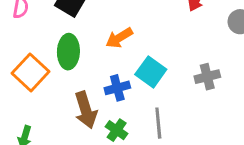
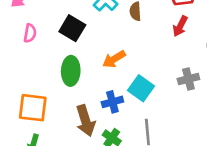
orange square: (31, 72) -> (33, 108), moved, turned -36
gray cross: (207, 77) -> (188, 79), moved

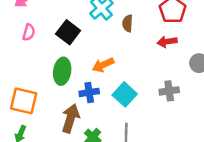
red arrow: (180, 26) -> (167, 42), turned 48
blue cross: (112, 102) -> (89, 92), moved
brown arrow: (85, 121) -> (70, 118), turned -152

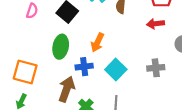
orange arrow: (103, 65) -> (97, 42), turned -42

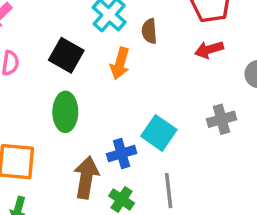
orange arrow: (97, 42) -> (120, 63), moved
blue cross: (84, 67) -> (122, 154), moved

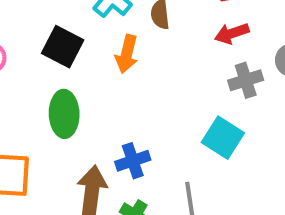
gray cross: (221, 119) -> (246, 80), moved
cyan square: (159, 133) -> (223, 138), moved

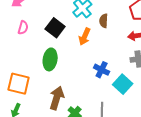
blue cross: (133, 161) -> (102, 70), moved, turned 35

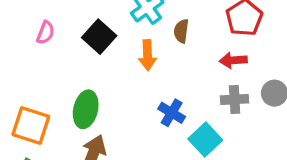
orange arrow: (85, 37) -> (147, 55), turned -30
green ellipse: (50, 59) -> (86, 109), moved

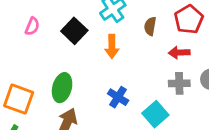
brown semicircle: (181, 31) -> (150, 26), moved
blue cross: (172, 113) -> (118, 97), moved

